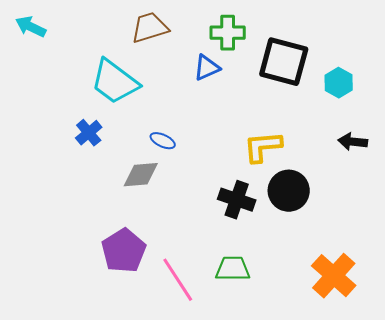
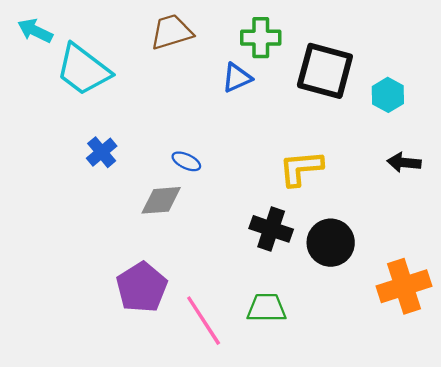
cyan trapezoid: (115, 82) -> (83, 70), moved
black circle: (289, 191) -> (331, 243), moved
orange cross: (334, 276) -> (404, 286), moved, turned 30

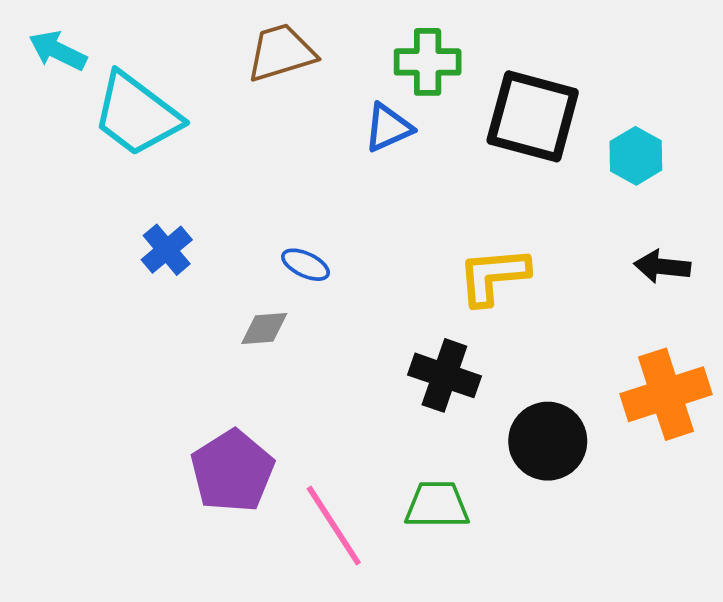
gray diamond: (161, 200) -> (264, 328), size x0.7
black circle: (331, 243) -> (548, 441), moved
orange cross: (404, 286) -> (666, 394), moved

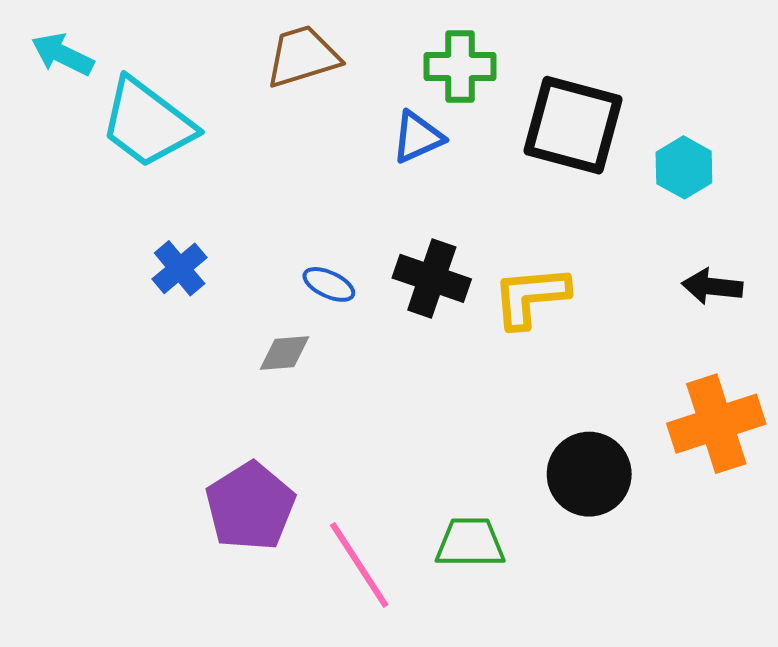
black cross: (444, 375) -> (432, 278), moved

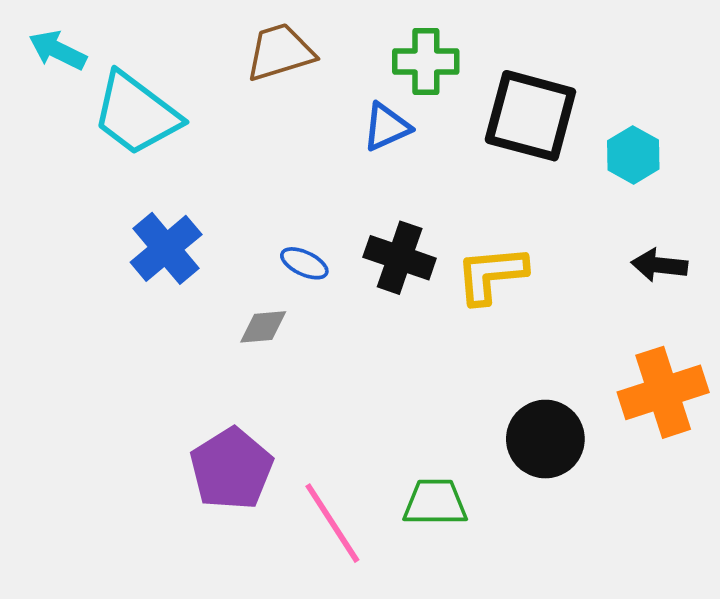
blue cross: (180, 268) -> (166, 248), size x1.4

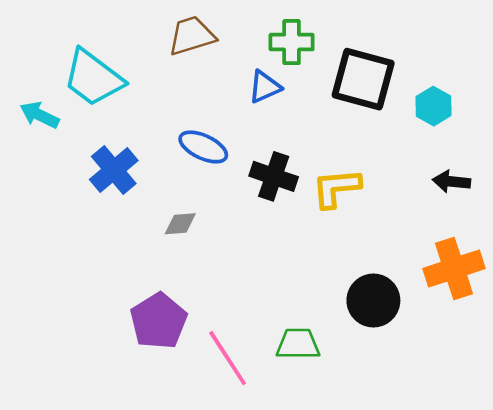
cyan arrow: (58, 50) -> (40, 115), moved
blue ellipse: (304, 263) -> (203, 147), moved, size x1.5

